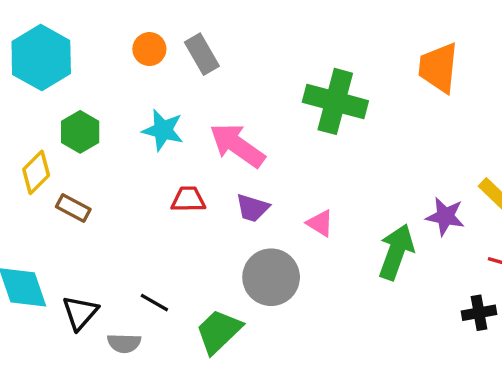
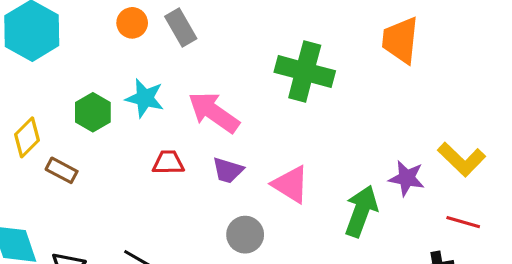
green hexagon: (80, 132) -> (93, 112), moved
pink triangle: (320, 223) -> (291, 184), size x1.5
gray circle: (271, 277) -> (245, 235), size x0.7

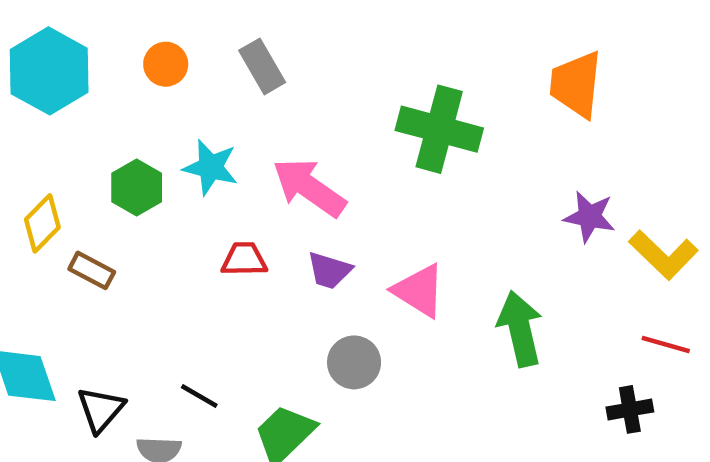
orange circle: (132, 23) -> (166, 64), moved
purple star: (407, 178) -> (589, 217), moved
green arrow: (361, 211) -> (520, 329), turned -33

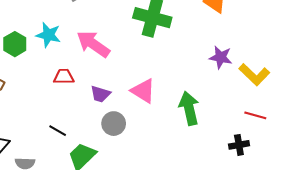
purple trapezoid: (329, 270) -> (100, 94), moved
black line: (199, 396) -> (58, 131), moved

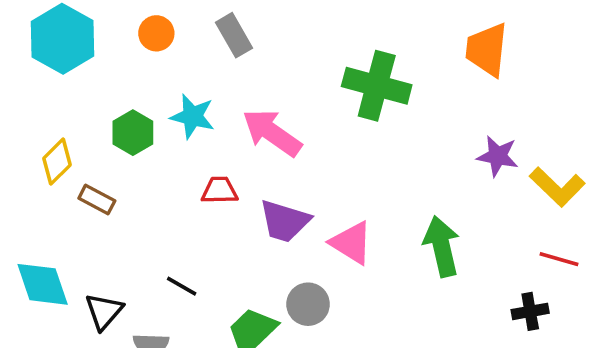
pink triangle: (143, 91) -> (351, 243), moved
purple trapezoid: (100, 94) -> (285, 221), size x1.4
gray circle: (114, 124) -> (308, 304), moved
black line: (58, 131) -> (182, 286), moved

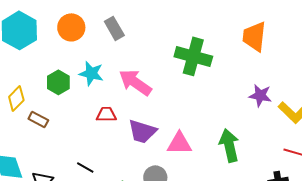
orange circle: (156, 33) -> (71, 27), size x1.4
pink triangle: (351, 243) -> (179, 143), turned -32

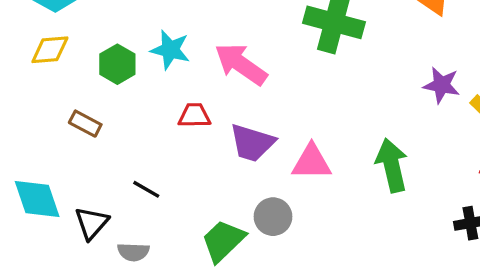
yellow diamond: (16, 98) -> (50, 50), moved, turned 40
black line: (85, 167) -> (146, 189), moved

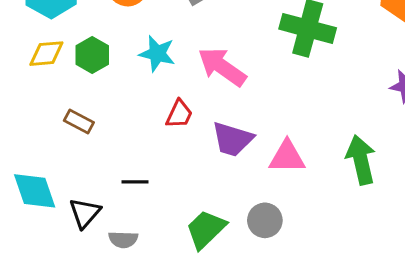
green hexagon: (117, 64) -> (92, 55), moved
red trapezoid: (194, 116) -> (179, 114), turned 116
black line: (146, 189) -> (135, 182), turned -30
gray circle: (273, 217) -> (265, 220), moved

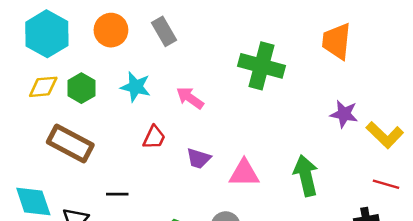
pink arrow: (222, 67) -> (190, 98), size x0.7
brown rectangle: (79, 121) -> (70, 144), size x1.8
purple trapezoid: (232, 139) -> (199, 158), size x0.7

